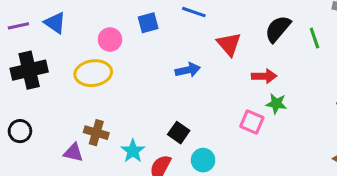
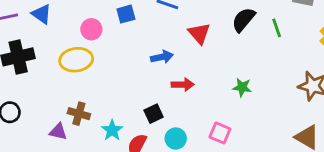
red arrow: (264, 76) -> (183, 85), moved
pink square: (252, 122) -> (220, 133), moved
black square: (179, 133) -> (154, 114), turned 30

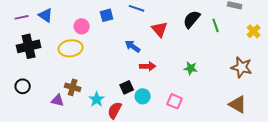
blue arrow: (162, 57) -> (133, 46), turned -133
cyan circle: (176, 138) -> (143, 96), moved

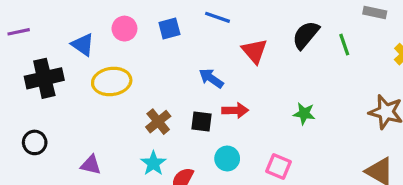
blue triangle: (46, 15) -> (83, 45), moved
purple line: (22, 17) -> (19, 32), moved
pink circle: (82, 26) -> (124, 29), moved
brown cross: (73, 87) -> (158, 122), moved, turned 35
black square: (127, 87) -> (201, 122), moved, turned 32

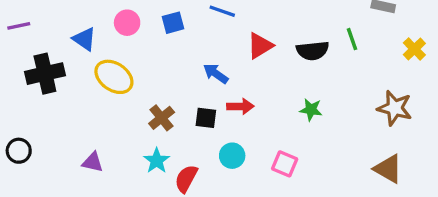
black semicircle: (306, 35) -> (313, 51), moved, turned -136
red triangle: (254, 51) -> (260, 46), turned 40
yellow ellipse: (112, 81) -> (114, 77), turned 42
black circle: (35, 142) -> (19, 151), moved

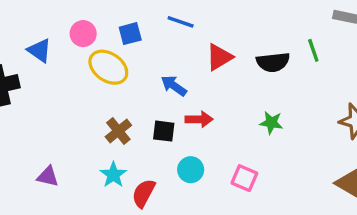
yellow ellipse: (114, 77) -> (108, 67), moved

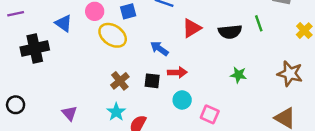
green star: (271, 123) -> (238, 75), moved
cyan circle: (191, 170) -> (182, 100), moved
purple triangle: (48, 176) -> (69, 113), turned 35

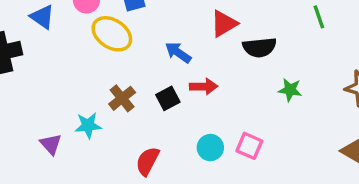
black semicircle: (230, 32) -> (260, 47), moved
black square: (152, 81) -> (168, 98), turned -35
cyan circle: (182, 100) -> (210, 148), moved
cyan star: (116, 112) -> (88, 125), moved, turned 30

